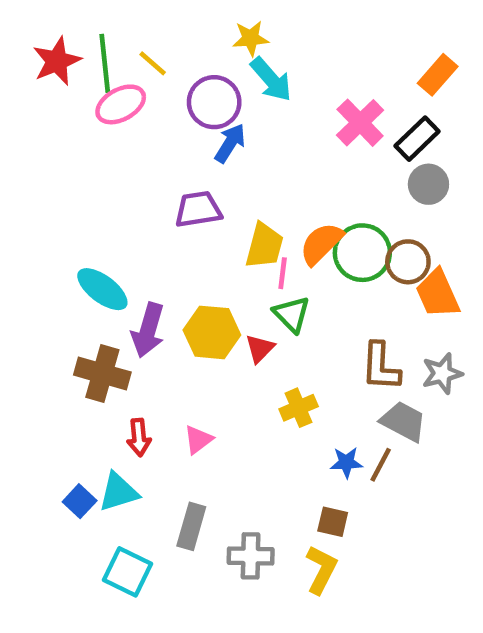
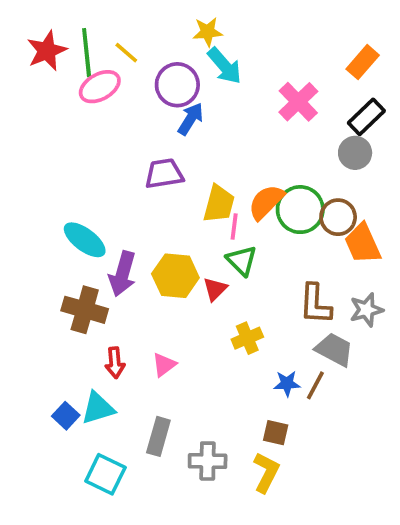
black rectangle: (417, 139) -> (366, 117), moved

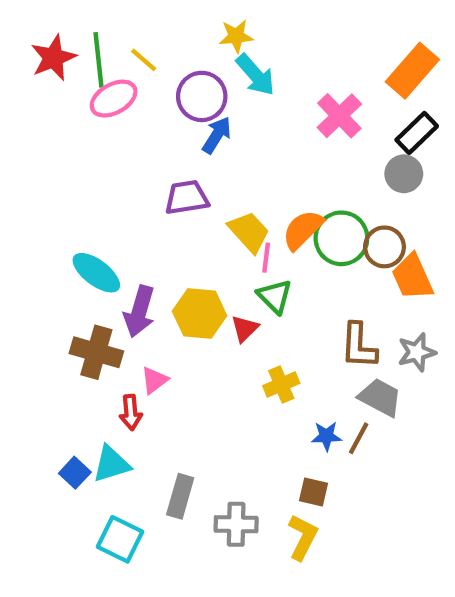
orange rectangle: (363, 62) -> (412, 71), size x1.4
yellow trapezoid: (219, 204) -> (249, 232), turned -57
pink triangle: (164, 365) -> (154, 380), moved

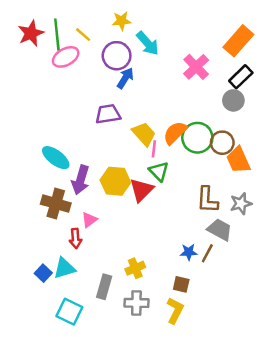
yellow star: (236, 36) -> (122, 21), moved
red triangle: (245, 329) -> (141, 190), size x1.5
yellow cross: (281, 384) -> (135, 268), moved

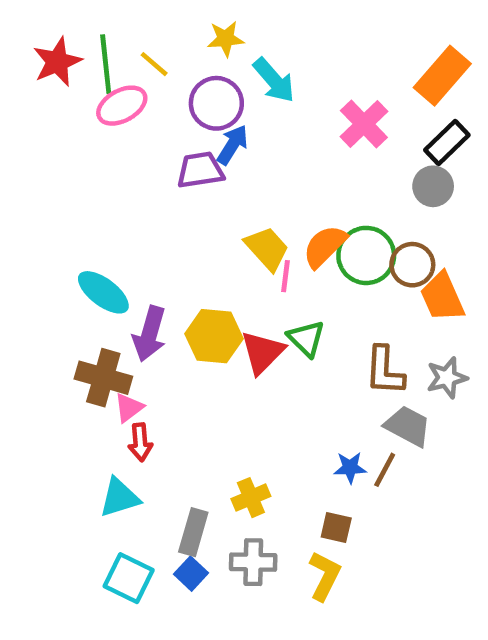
purple trapezoid: (108, 114) -> (200, 170), moved
green triangle: (159, 171) -> (306, 338), moved
pink triangle: (89, 220) -> (129, 408), moved
blue square: (43, 273) -> (191, 574), moved

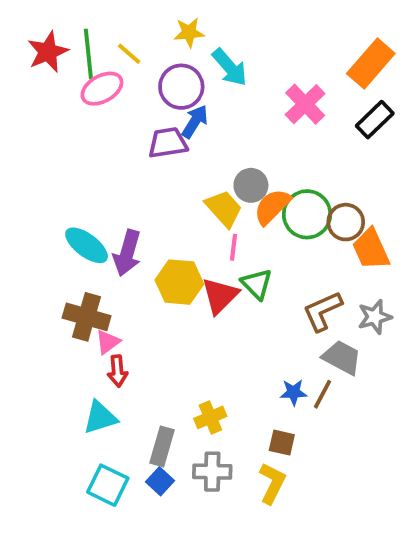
gray circle: (433, 186) -> (251, 185), moved
pink line: (285, 276) -> (234, 247), moved
purple arrow: (149, 334) -> (127, 253), moved
brown L-shape: (385, 371) -> (322, 311), turned 63

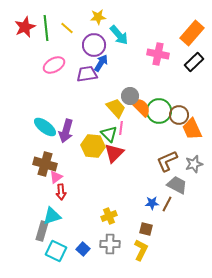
pink ellipse: (102, 89) -> (54, 65), moved
pink cross: (305, 104) -> (158, 54), turned -35
orange semicircle: (272, 207) -> (141, 107), turned 90
green triangle: (257, 284) -> (109, 134), moved
gray rectangle: (162, 446) -> (42, 231), moved

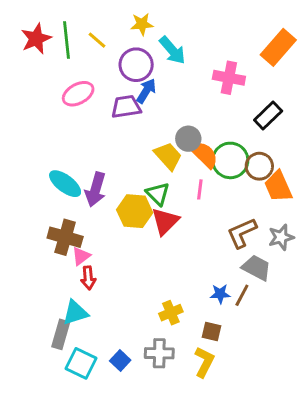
black rectangle: (194, 62) -> (268, 115), moved
pink line: (121, 128) -> (200, 189), moved
yellow cross: (109, 216) -> (171, 313), moved

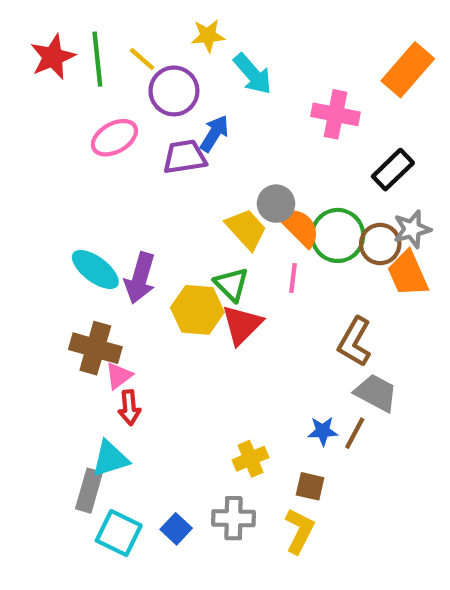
purple circle: (136, 65) -> (174, 91), moved
brown L-shape: (242, 233) -> (355, 342), turned -36
gray star: (281, 237) -> (412, 229), moved

